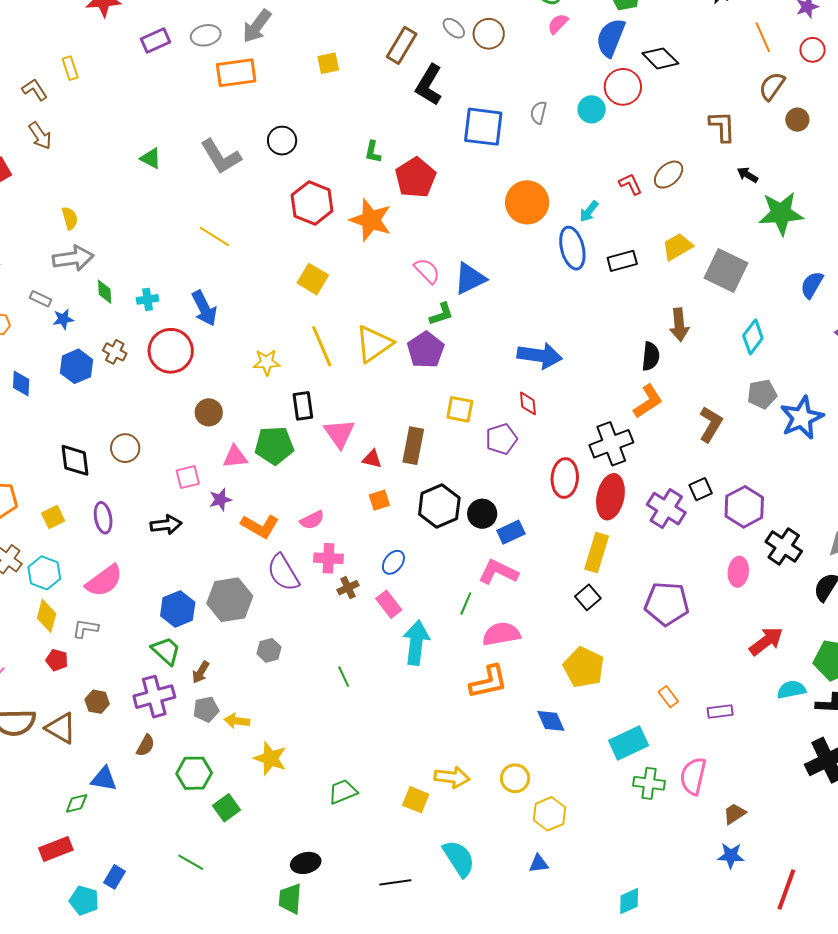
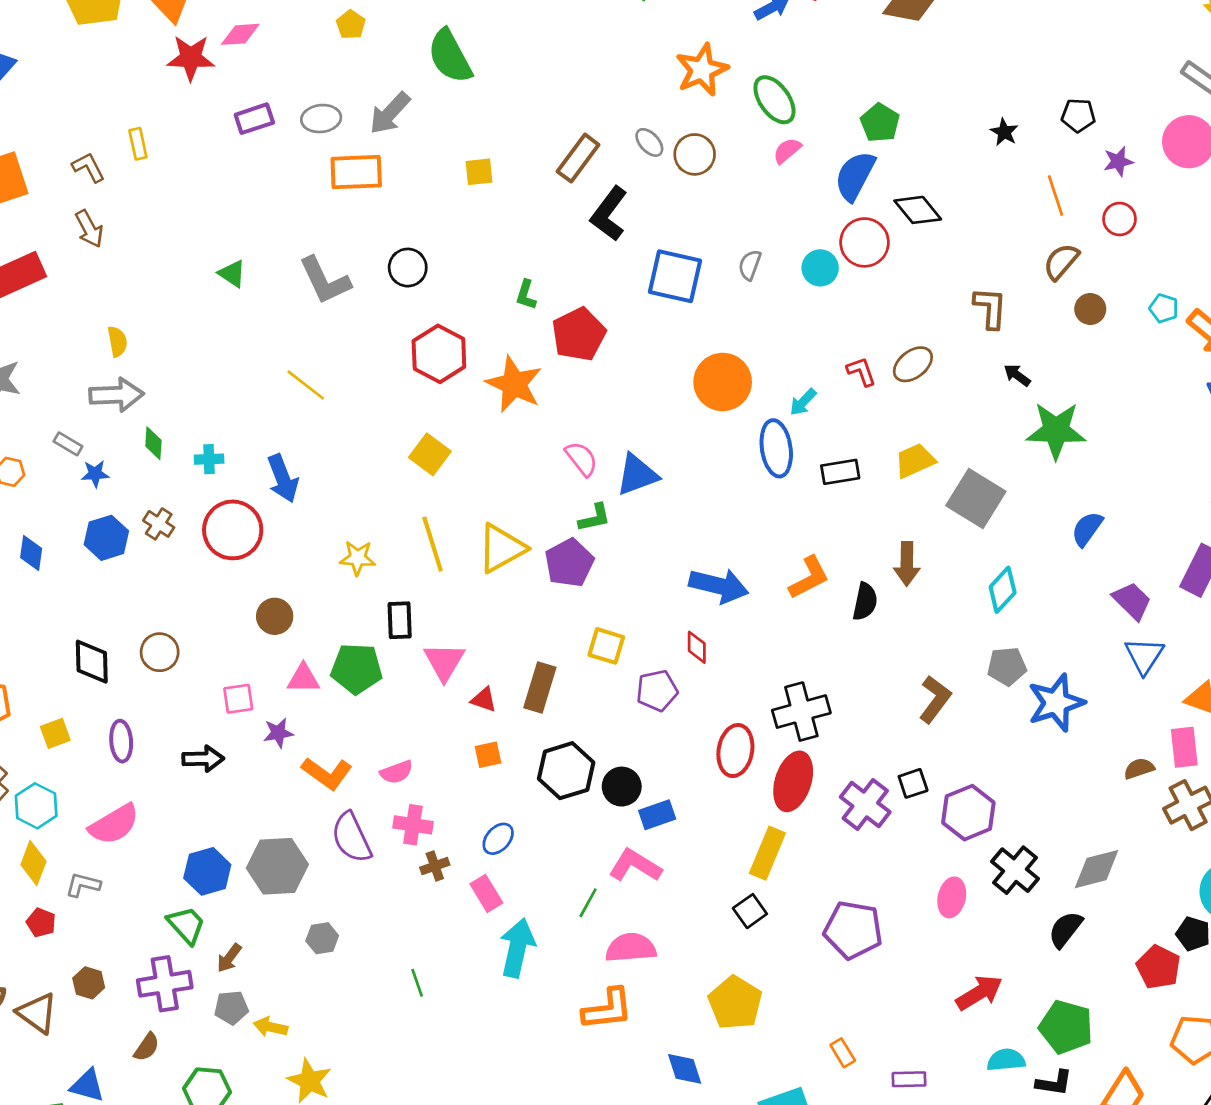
orange L-shape: (648, 401) -> (809, 578), moved

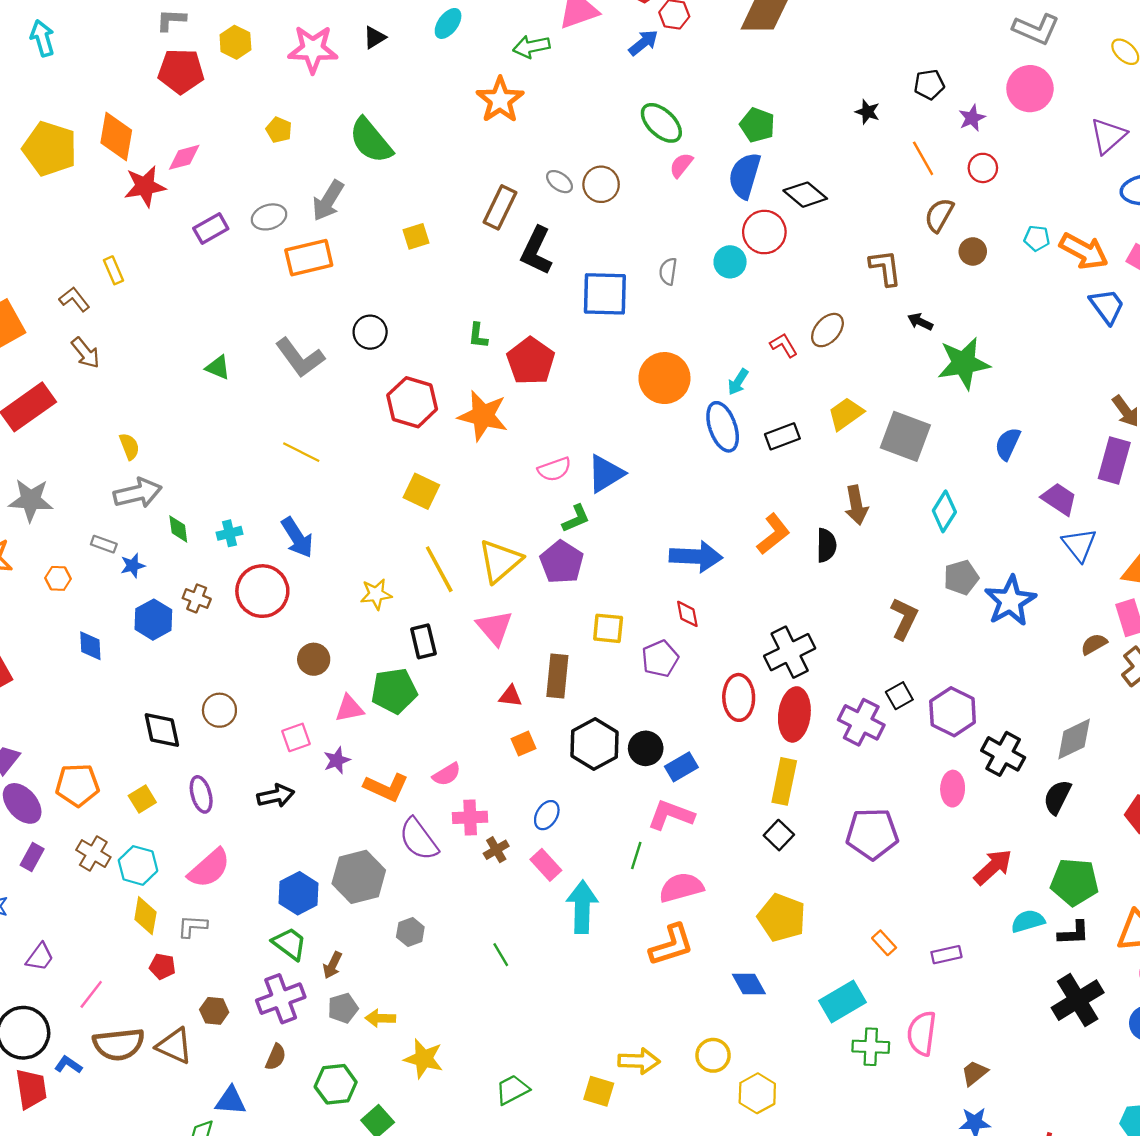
orange star: (702, 70) -> (500, 100), moved
pink semicircle: (581, 459) -> (554, 469), turned 120
pink triangle: (444, 662) -> (494, 628), moved

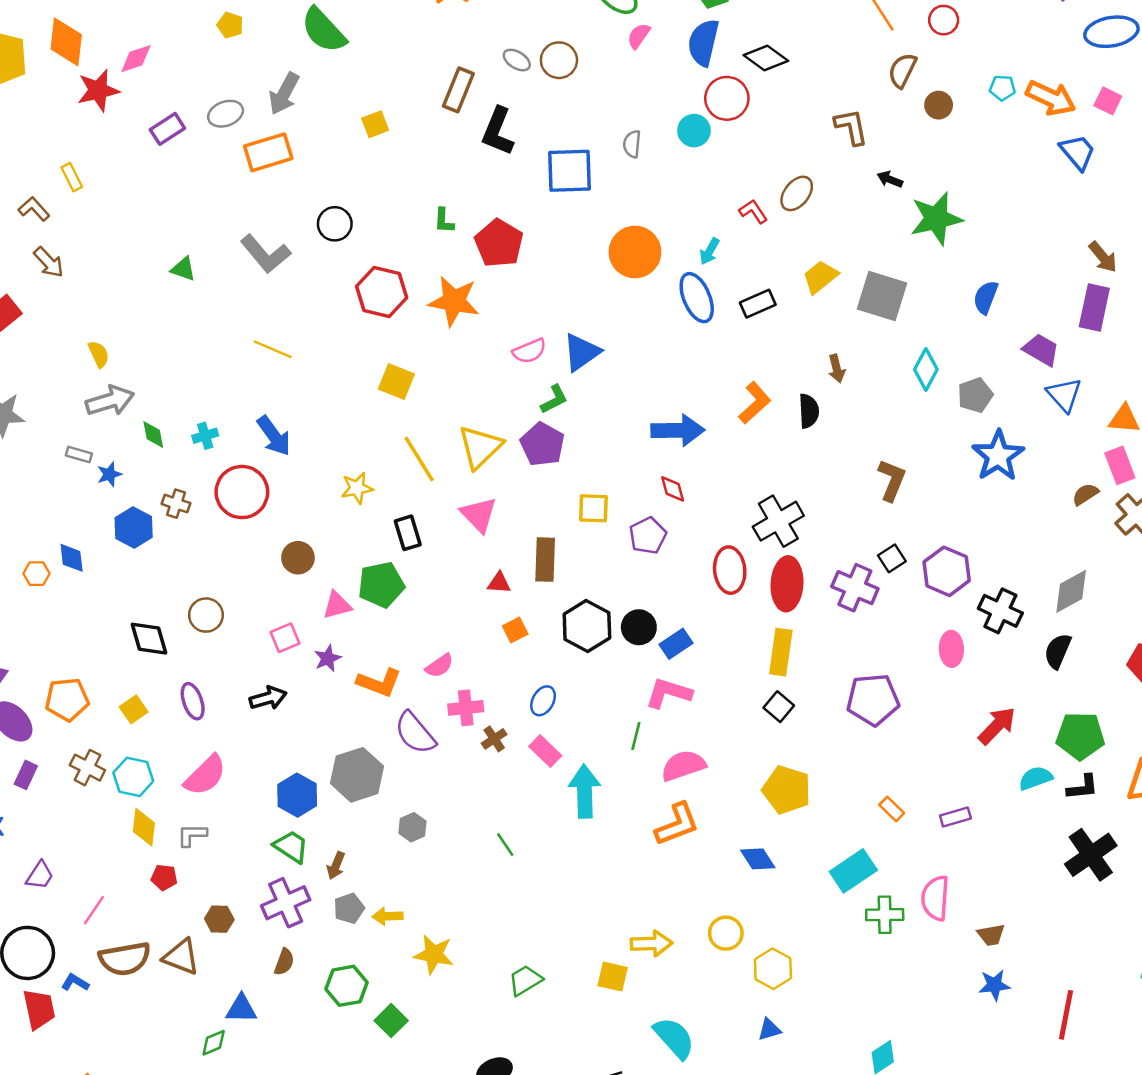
brown arrow: (856, 505) -> (837, 369), size x0.7
gray pentagon: (961, 577) -> (975, 395), moved
orange hexagon: (58, 578) -> (36, 574), moved
brown trapezoid: (974, 1073) -> (991, 935), turned -148

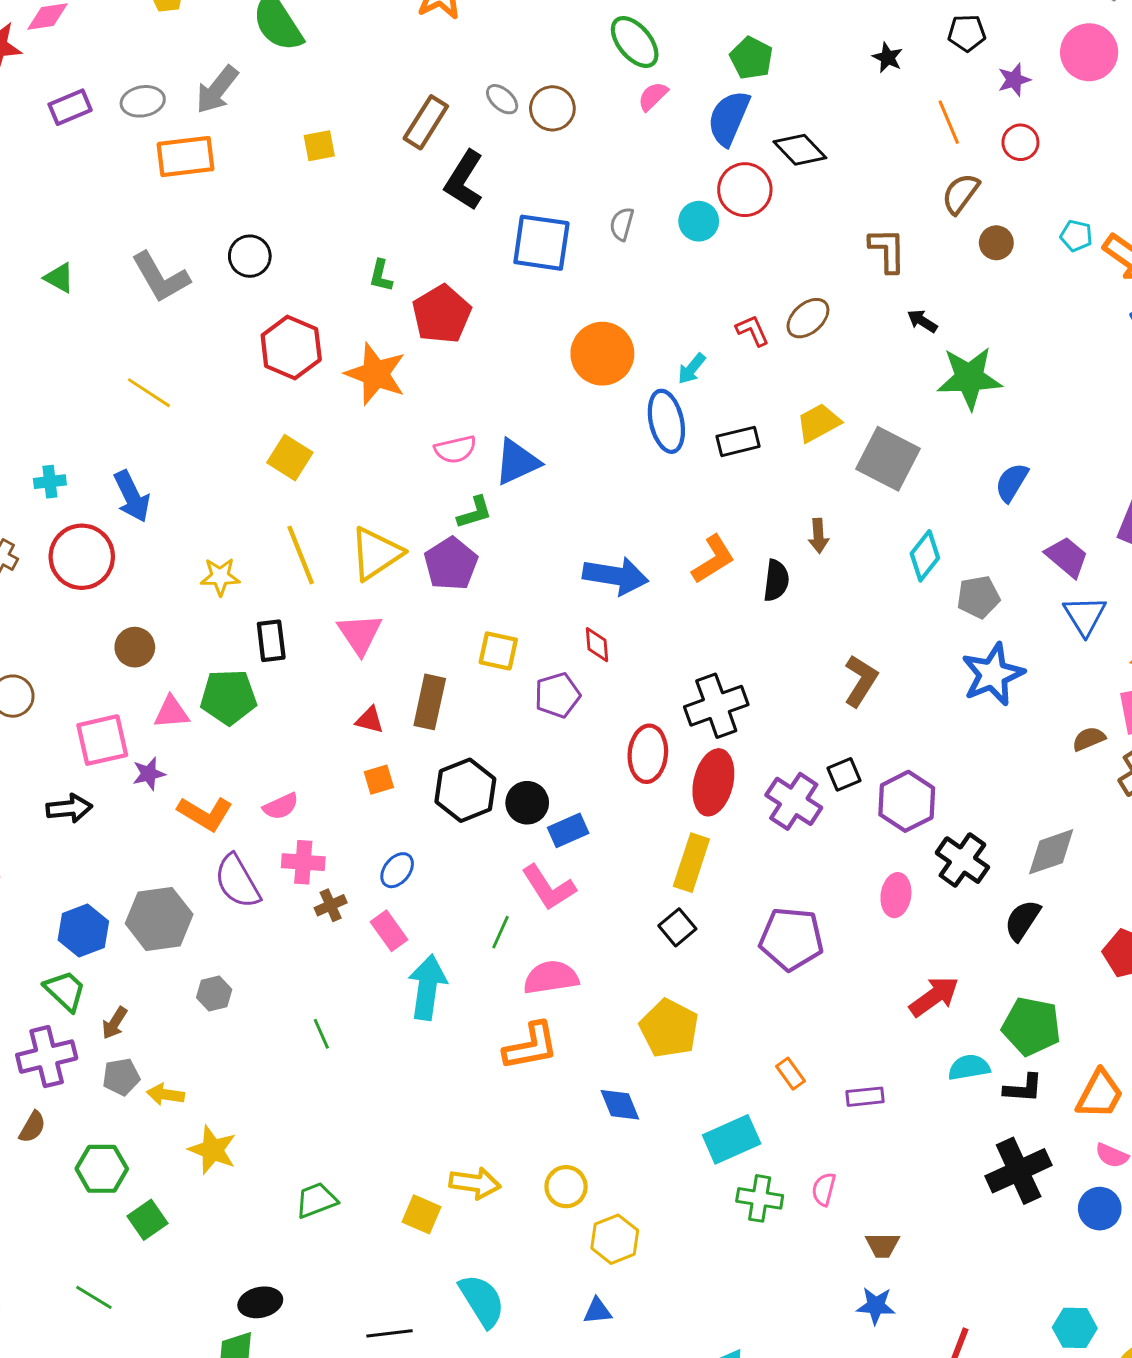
pink square: (285, 638) -> (102, 740), size x1.5
pink L-shape: (668, 693) -> (549, 888), turned -150
pink semicircle: (935, 898) -> (824, 1189), size x0.6

